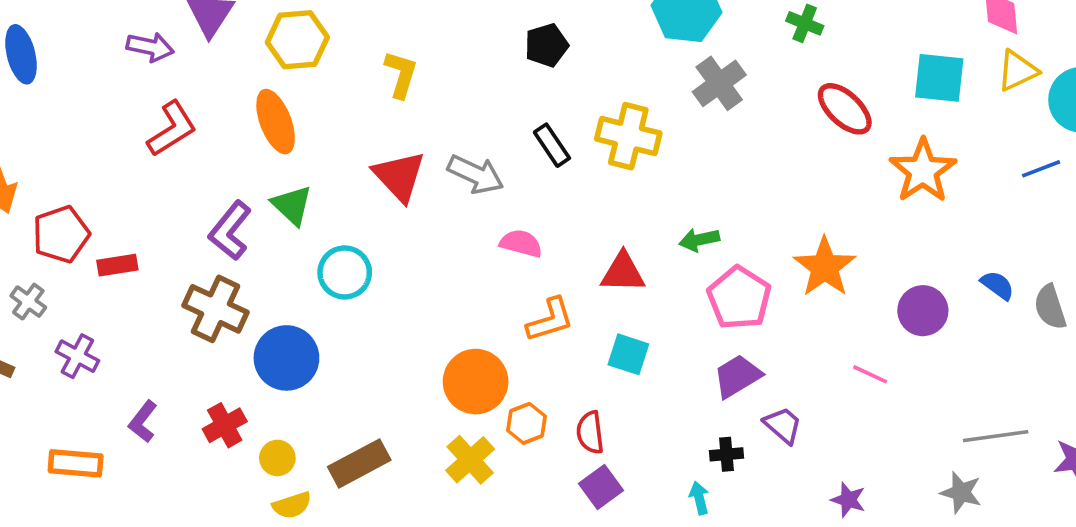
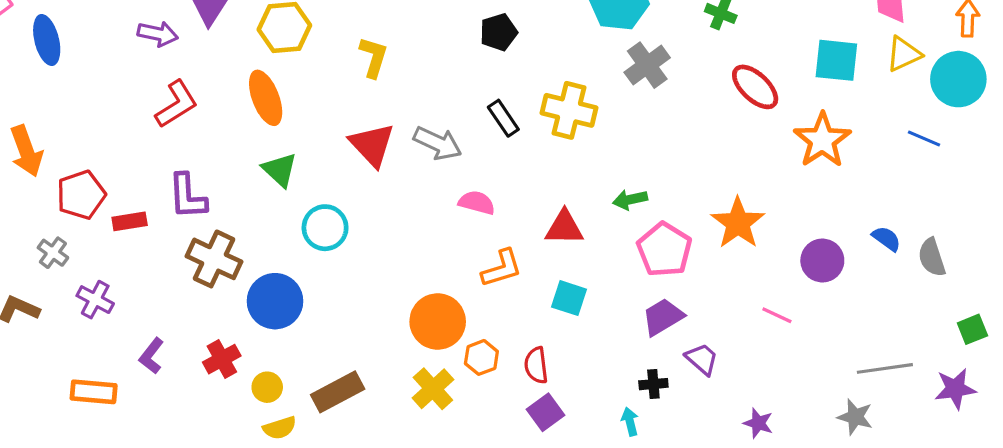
blue line: (1041, 169) -> (924, 139), turned 44
purple L-shape: (230, 231) -> (187, 196), moved, turned -42

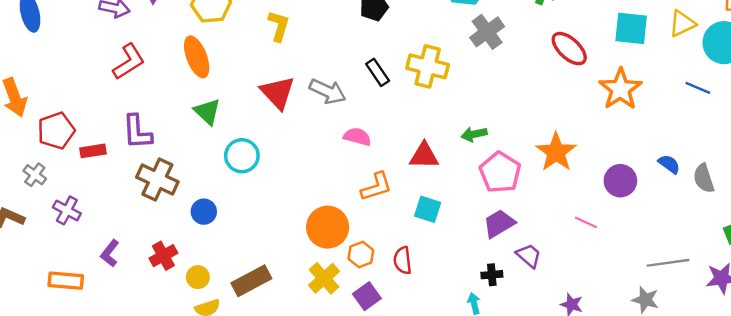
blue circle: (275, 301) -> (204, 212), size x0.6
purple square: (546, 412) -> (367, 296), moved

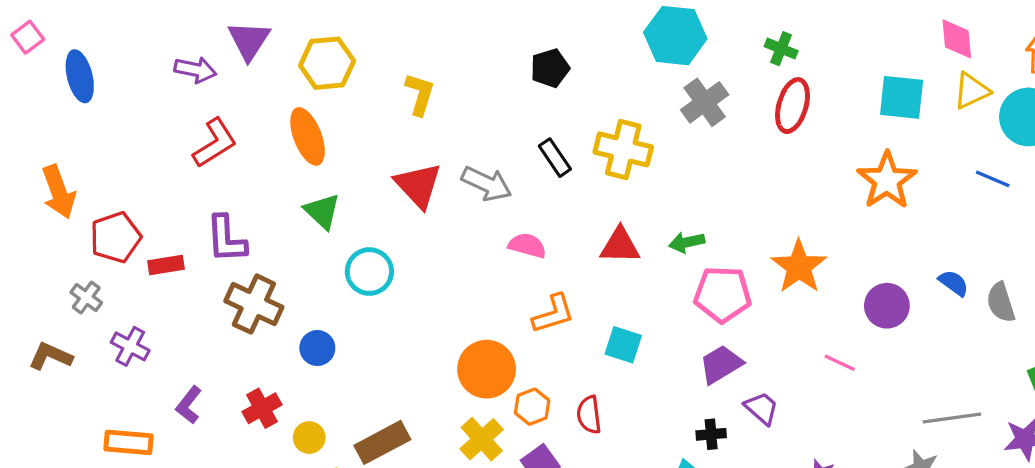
red ellipse: (569, 49) -> (792, 106), moved, turned 63
red triangle: (424, 156) -> (620, 245), moved
pink pentagon: (500, 172) -> (723, 294), turned -30

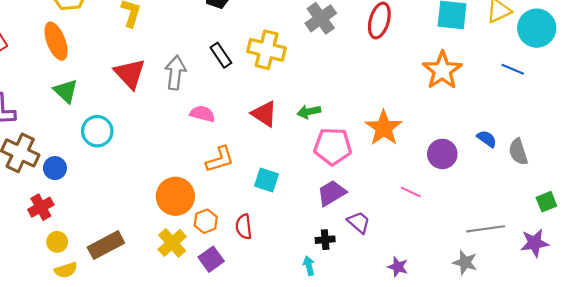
gray arrow: (487, 184) -> (175, 73), turned -108
red triangle: (620, 245) -> (264, 114), turned 32
blue circle: (317, 348) -> (55, 168), moved
red cross: (262, 408) -> (41, 207), moved

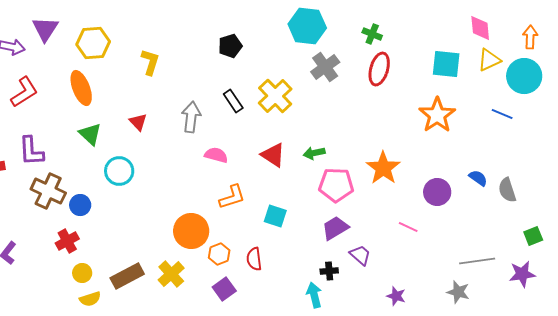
yellow cross: (267, 50) -> (275, 96), turned 32
red triangle: (130, 74) -> (138, 122), moved, size x0.6
yellow cross: (172, 243) -> (171, 274), moved
cyan arrow: (309, 266) -> (314, 295), size x1.4

